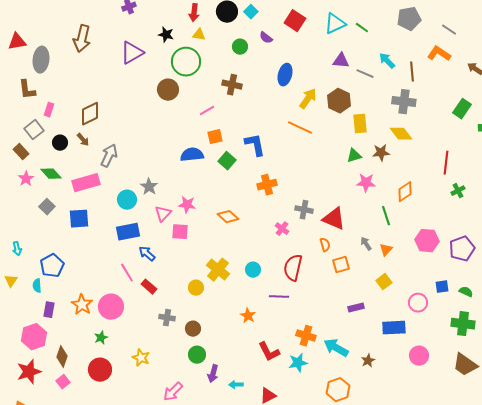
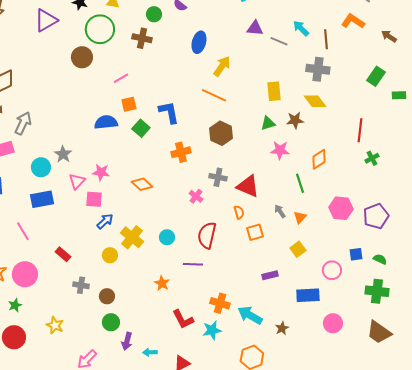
brown cross: (232, 85) -> (142, 38), moved
brown hexagon: (339, 101) -> (221, 133), moved
blue arrow: (147, 254) -> (105, 221), moved, turned 96
pink line: (127, 273) -> (23, 231), moved

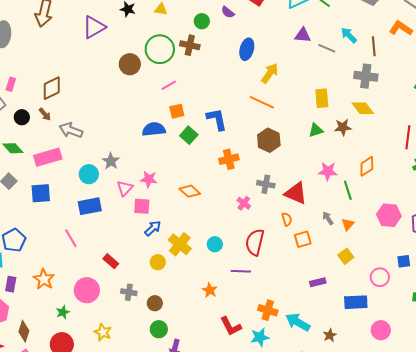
green circle: (100, 29) -> (160, 49), moved
gray arrow: (23, 123) -> (71, 130), turned -95
pink star: (280, 150) -> (328, 171), moved
pink circle: (25, 274) -> (87, 290), moved

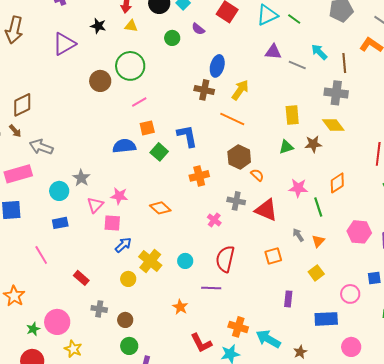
brown cross: (190, 45) -> (204, 90), moved
blue rectangle: (90, 206) -> (60, 223), size x0.7
orange semicircle: (287, 219) -> (257, 175), moved, turned -32
purple rectangle: (318, 282) -> (288, 299), turned -70
pink circle: (87, 290) -> (57, 322), moved

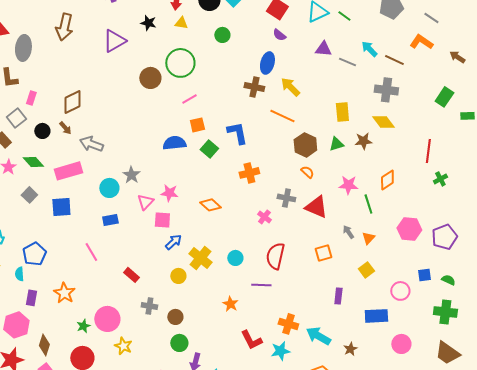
purple semicircle: (198, 29) -> (279, 35), moved
brown line: (344, 63) -> (394, 60), turned -60
yellow arrow: (240, 90) -> (290, 87), turned -80
brown hexagon: (239, 157) -> (305, 145), moved

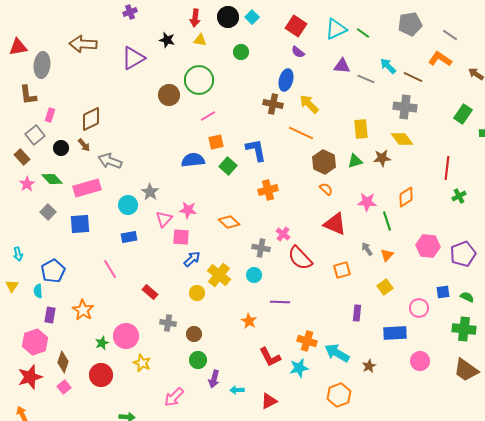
brown arrow: (64, 27) -> (83, 44), turned 80
gray cross: (286, 198) -> (261, 248), moved
red semicircle: (275, 256) -> (300, 258), moved, turned -56

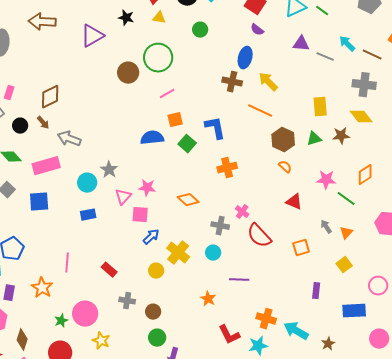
green line: (387, 221) -> (346, 199), turned -36
red triangle: (335, 224) -> (294, 202), size x0.7
pink line: (110, 269) -> (67, 263), moved, turned 36

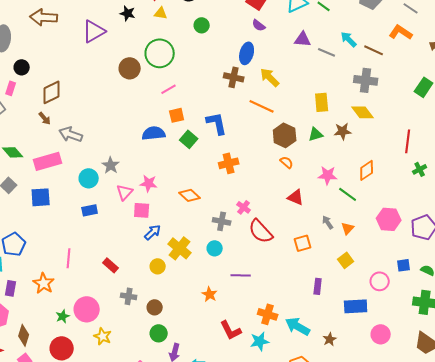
black circle: (20, 126) -> (22, 67), moved

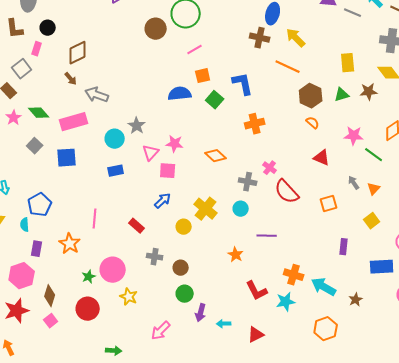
blue arrow: (153, 232) -> (163, 201), moved

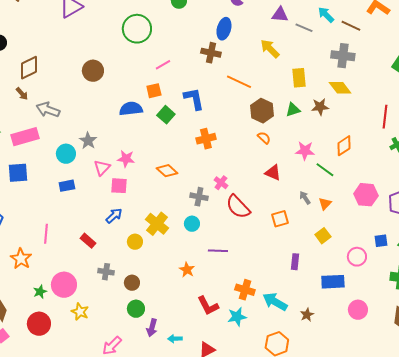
brown circle: (156, 29) -> (93, 71), moved
yellow arrow: (296, 38) -> (270, 49), moved
pink line: (195, 50) -> (163, 65), moved

